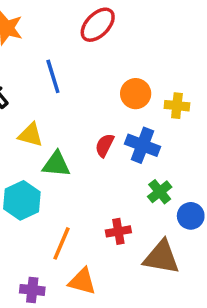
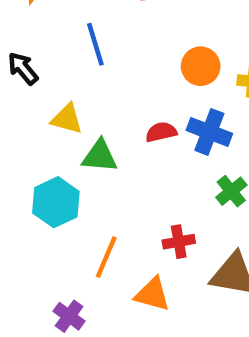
red semicircle: (105, 145) -> (161, 132), turned 50
orange triangle: (82, 281) -> (152, 294), moved
purple cross: (32, 290) -> (69, 316), turned 30

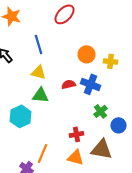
yellow triangle: (67, 119) -> (38, 72), moved
orange line: (106, 257) -> (42, 153), moved
orange triangle: (152, 294) -> (76, 157), moved

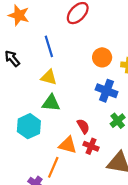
red semicircle: (68, 84) -> (83, 126), moved, turned 72
red cross: (76, 134) -> (91, 146), turned 32
orange triangle: (76, 157) -> (68, 145), moved

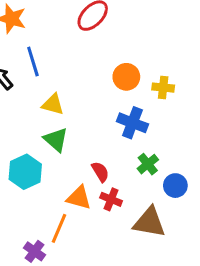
blue line: (49, 46) -> (33, 62), moved
green triangle: (51, 103) -> (56, 140), turned 36

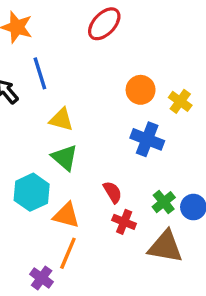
yellow cross: (163, 88) -> (180, 101), turned 30
green cross: (148, 164) -> (164, 202), moved
orange triangle: (79, 198) -> (66, 215), moved

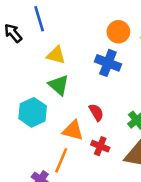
blue cross: (147, 139) -> (108, 63), moved
orange triangle: (66, 215) -> (73, 131), moved
red cross: (124, 222) -> (100, 146), moved

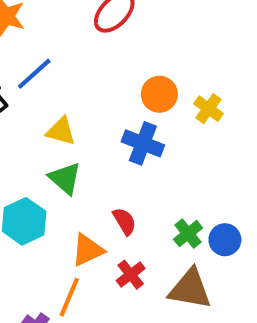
blue line: (39, 19) -> (34, 74), turned 65
orange triangle: (73, 131) -> (88, 250), turned -40
red cross: (100, 146) -> (131, 275), turned 30

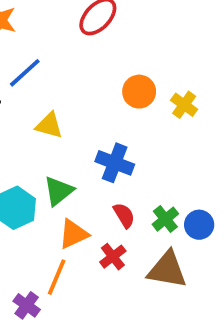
blue cross: (143, 143) -> (115, 163), moved
green triangle: (65, 178) -> (58, 191), moved, turned 40
red semicircle: (124, 221) -> (124, 215), moved

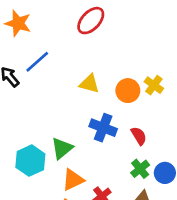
orange circle: (139, 92) -> (128, 91), moved
yellow triangle: (49, 125) -> (89, 84), moved
red semicircle: (124, 215) -> (139, 136), moved

